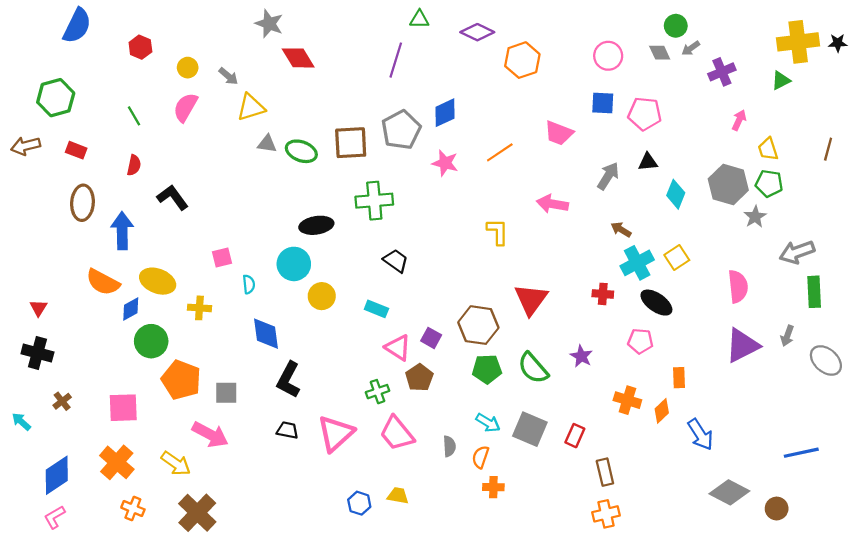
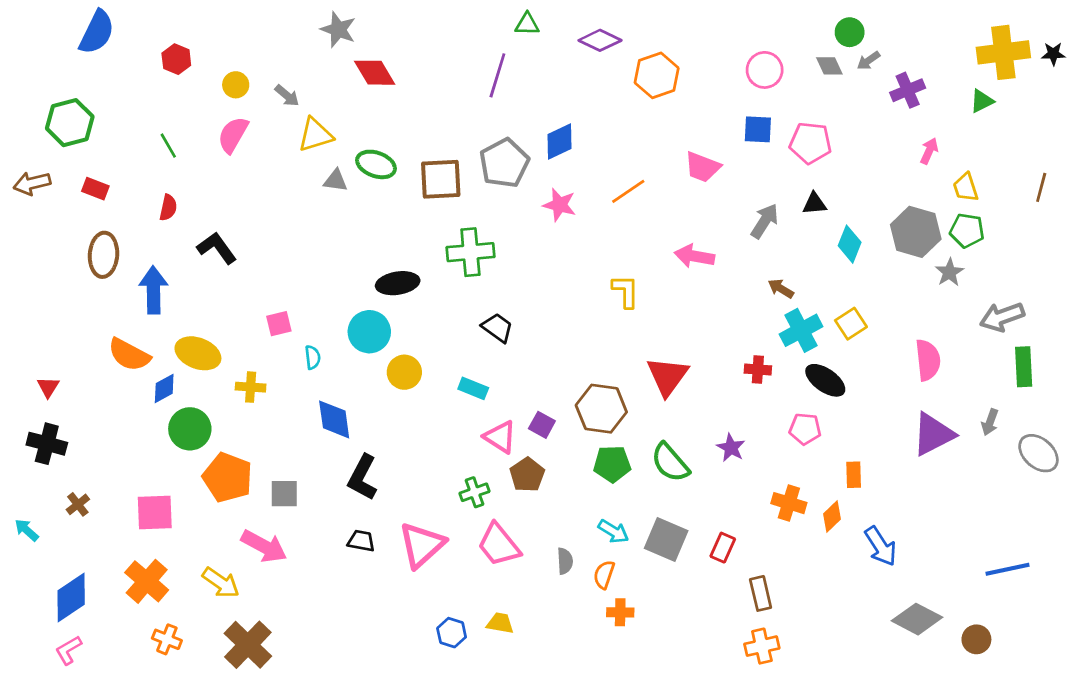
green ellipse: (301, 151) -> (376, 164), moved

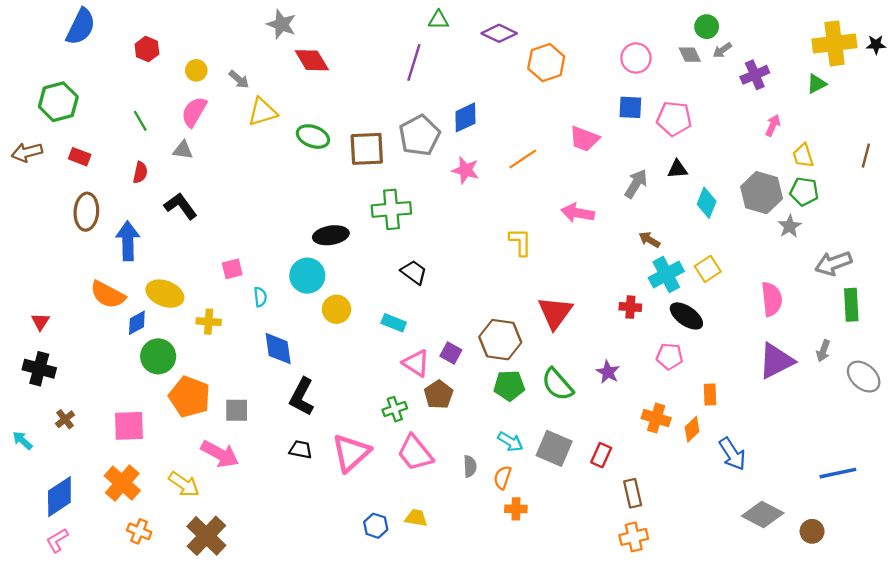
gray triangle: (336, 181) -> (183, 150), moved

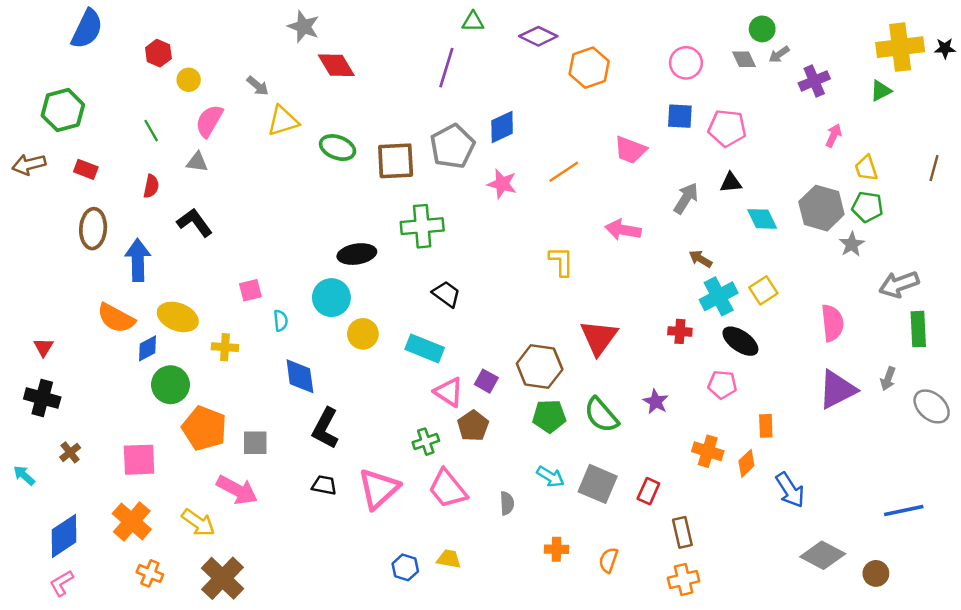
yellow circle: (196, 70) -> (189, 80), moved
cyan diamond: (707, 203) -> (762, 219), turned -48
cyan rectangle: (394, 323) -> (425, 348), size x1.4
orange semicircle: (502, 478) -> (609, 560), moved

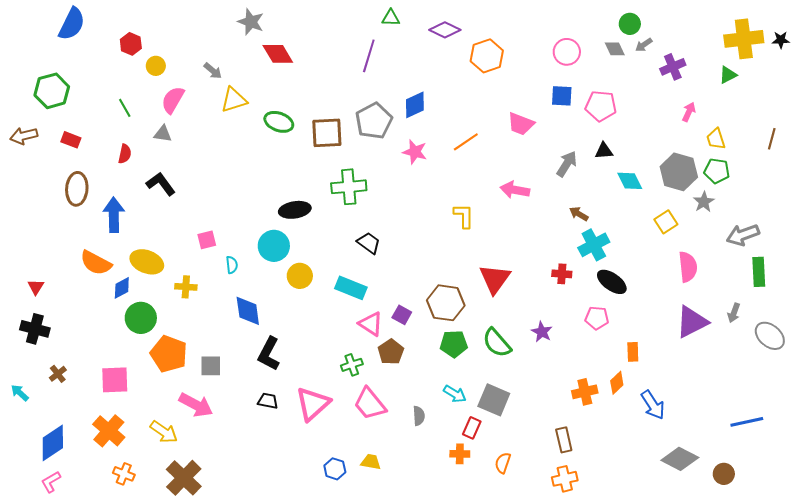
yellow square: (763, 290) -> (666, 222), moved
orange cross: (708, 451) -> (585, 392), moved, turned -30
red rectangle: (648, 491) -> (472, 428), moved

